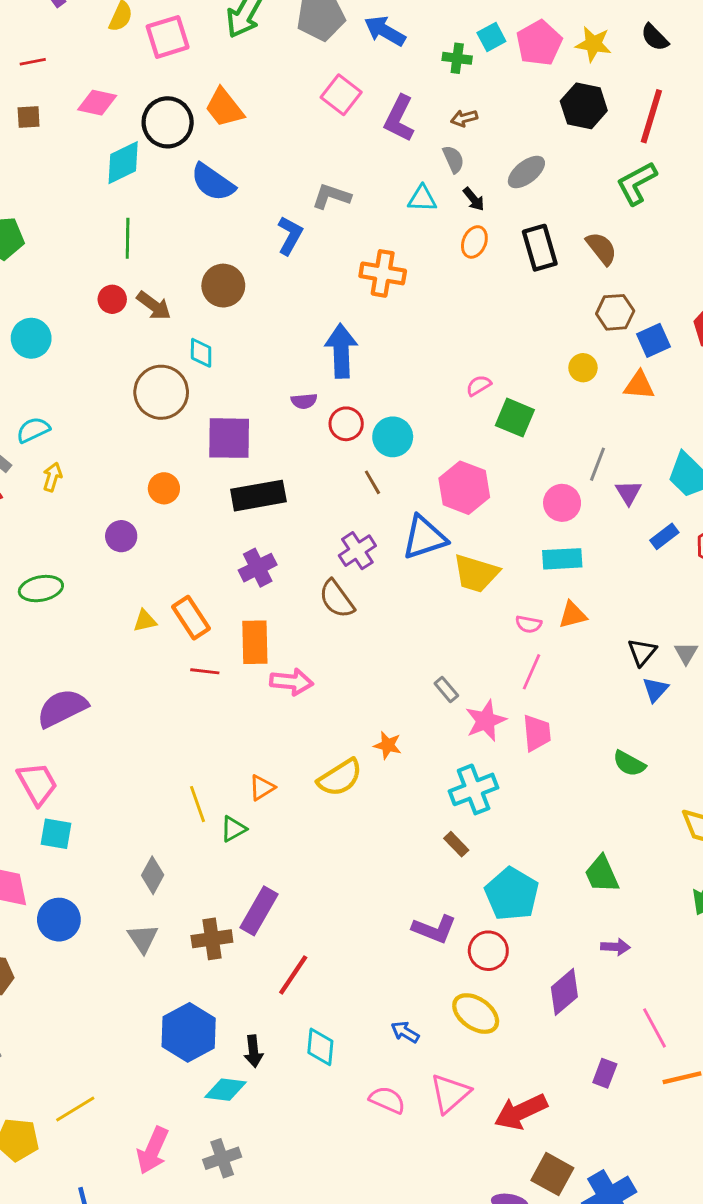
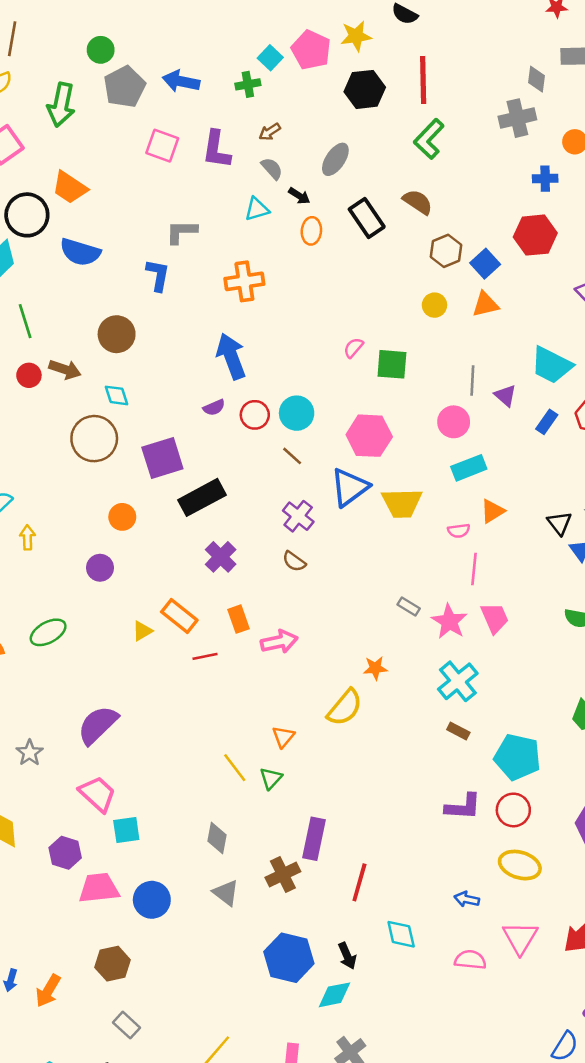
brown semicircle: (337, 599) -> (294, 561), size x0.7
orange rectangle: (255, 642) -> (238, 619), size x0.7

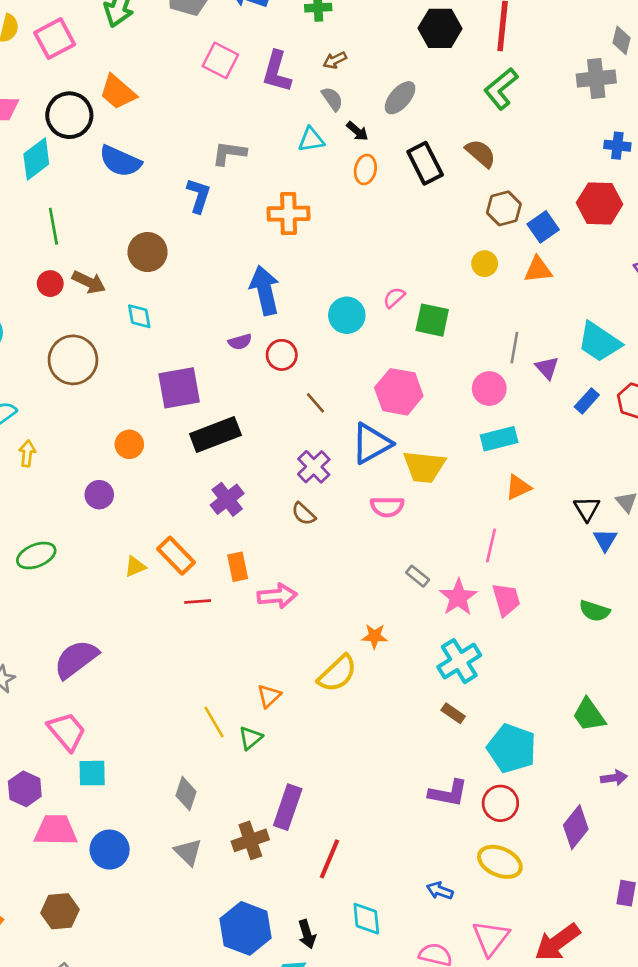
cyan circle: (297, 413) -> (347, 315), moved
brown circle: (94, 439) -> (73, 360), moved
pink semicircle: (459, 531) -> (387, 507), moved, size x1.4

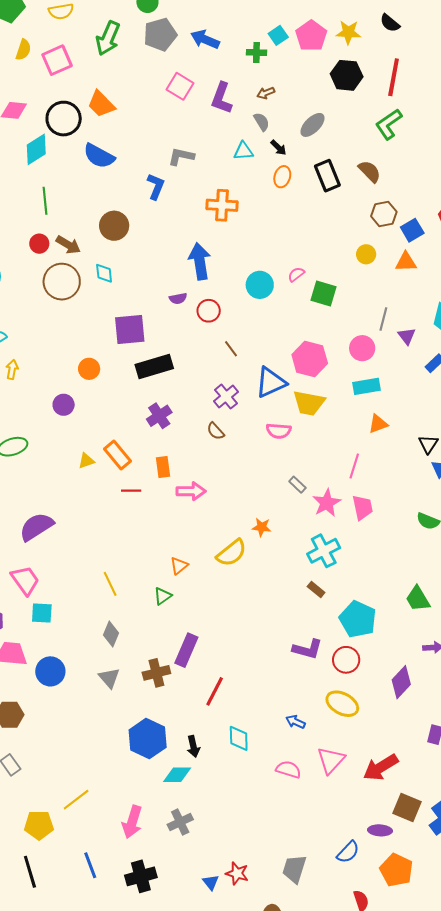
brown circle: (73, 360) -> (62, 282), moved
pink hexagon: (399, 392) -> (310, 359), moved
yellow line: (214, 722) -> (110, 584), moved

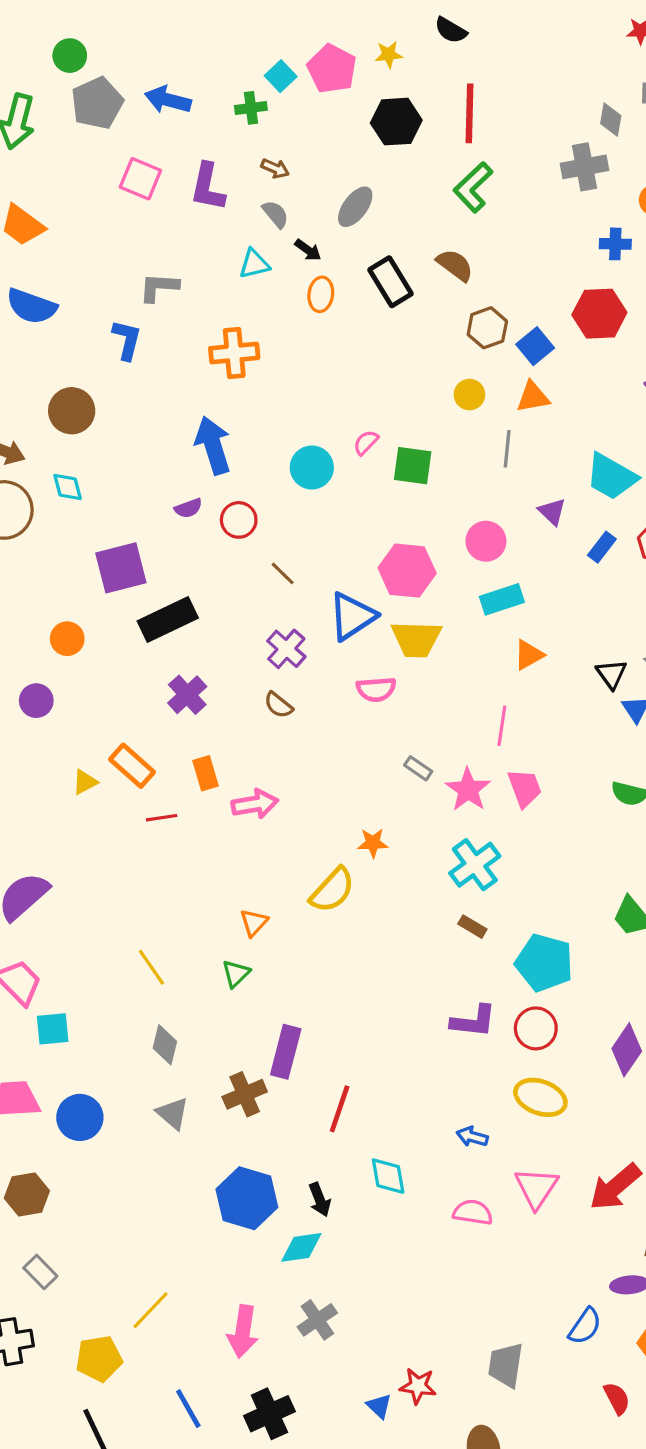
yellow star: (348, 32) -> (389, 55), size x0.7
brown arrow: (266, 93) -> (275, 168), turned -126
gray line: (383, 319) -> (507, 449), moved

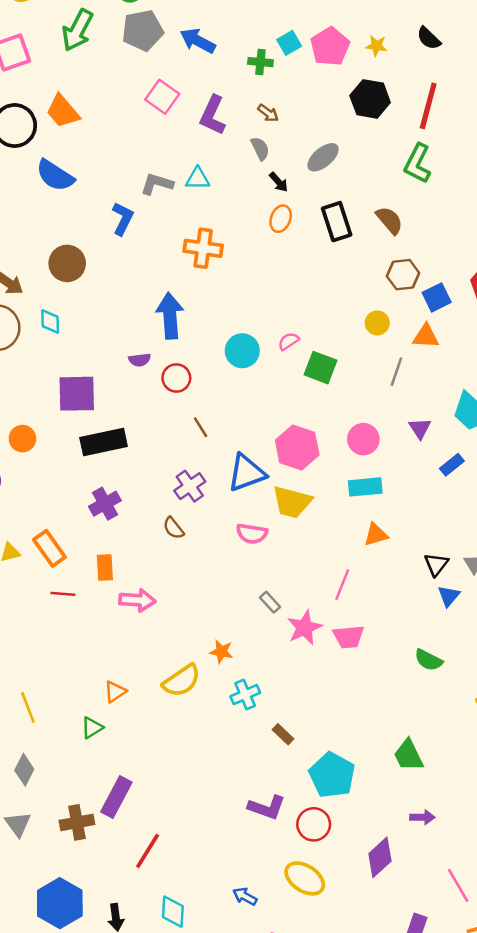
green L-shape: (473, 187) -> (418, 164), turned -33
cyan triangle: (254, 264) -> (198, 179), moved
pink trapezoid: (525, 788) -> (349, 637), turned 92
cyan cross: (475, 865) -> (245, 695), moved, size x0.7

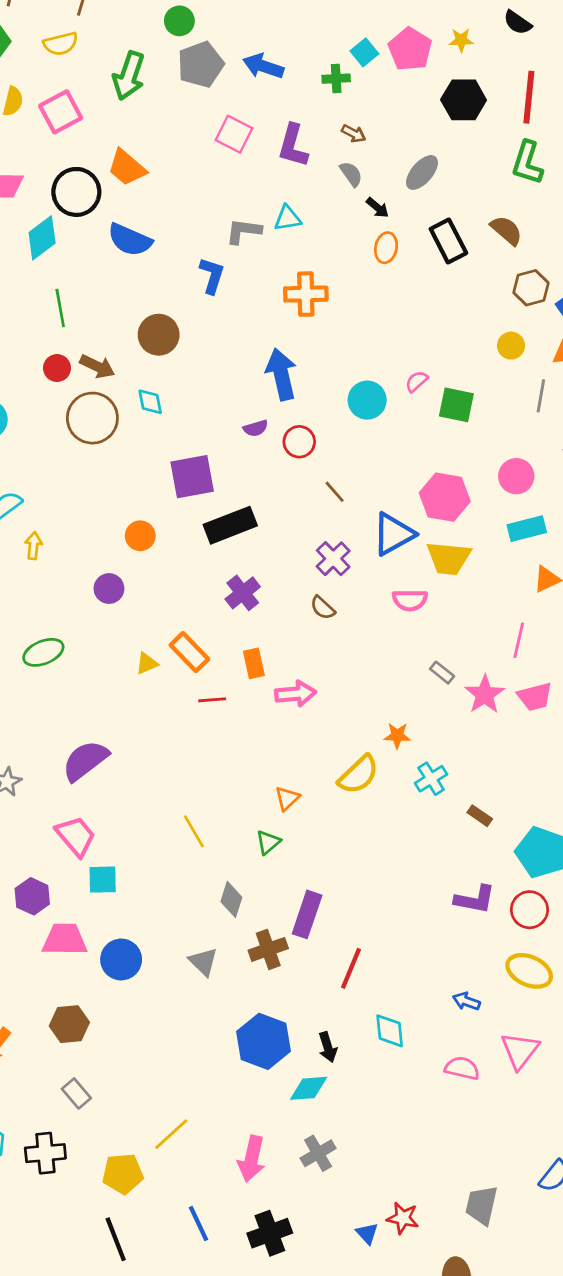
gray diamond: (24, 770) -> (231, 899), moved

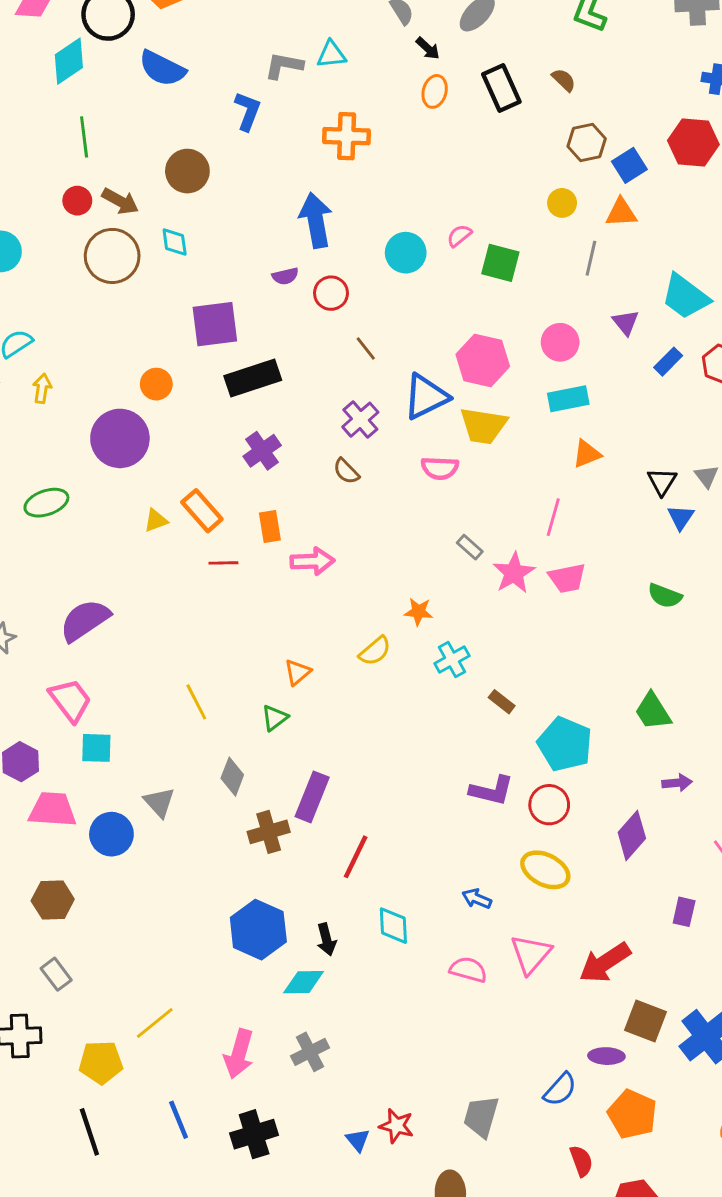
brown semicircle: (506, 230) -> (564, 80), size x0.7
purple circle: (109, 589) -> (120, 438), size x1.8
yellow semicircle: (359, 775) -> (375, 651), size x0.7
gray triangle: (203, 962) -> (159, 802), moved

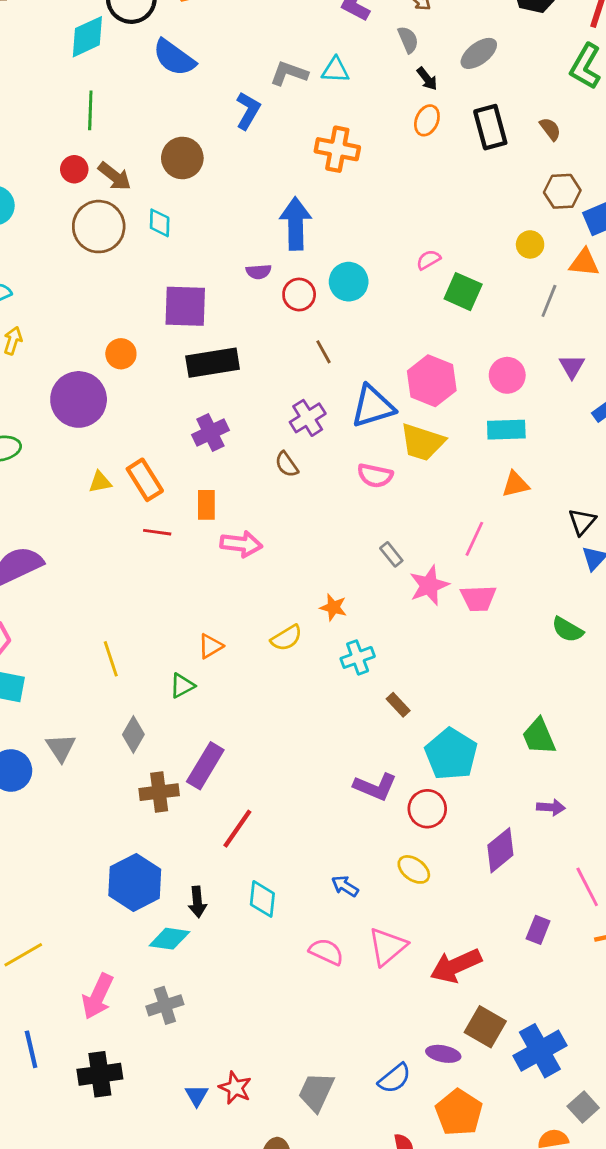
cyan circle: (406, 253) -> (349, 282), moved
yellow ellipse: (545, 870) -> (414, 869), size x0.7

